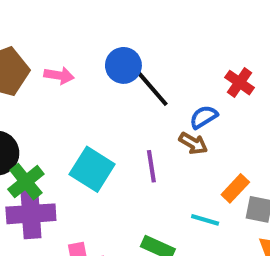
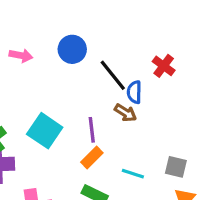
black line: (152, 88) -> (113, 75), moved
blue semicircle: (204, 117) -> (134, 92), turned -60
orange rectangle: (235, 188) -> (92, 157), moved

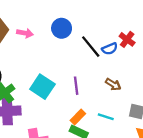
blue semicircle: (134, 92) -> (110, 49), moved, turned -112
brown arrow: (125, 113) -> (113, 84), moved
orange rectangle: (92, 157) -> (78, 117), moved

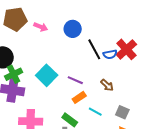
red cross: (127, 39) -> (126, 49), size x1.5
purple line: (76, 86) -> (75, 80), turned -70
orange rectangle: (78, 117) -> (79, 97), moved

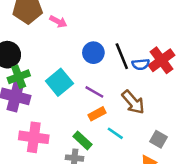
blue circle: (73, 29) -> (93, 53), moved
brown arrow: (107, 85) -> (133, 102), size x1.5
gray square: (122, 112) -> (158, 139), moved

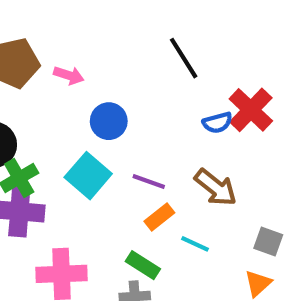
blue circle: (93, 53) -> (109, 121), moved
black line: (122, 56) -> (184, 58), moved

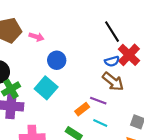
black line: (184, 58) -> (112, 32), moved
purple line: (149, 182) -> (98, 101), moved
brown arrow: (216, 187) -> (113, 81), moved

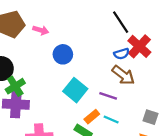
cyan square: (46, 88) -> (75, 90), moved
orange rectangle: (82, 109) -> (92, 117), moved

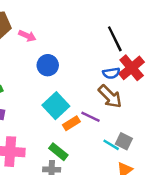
orange rectangle: (92, 117) -> (71, 123), moved
gray square: (150, 117) -> (124, 141), moved
cyan line: (111, 119) -> (111, 145), moved

